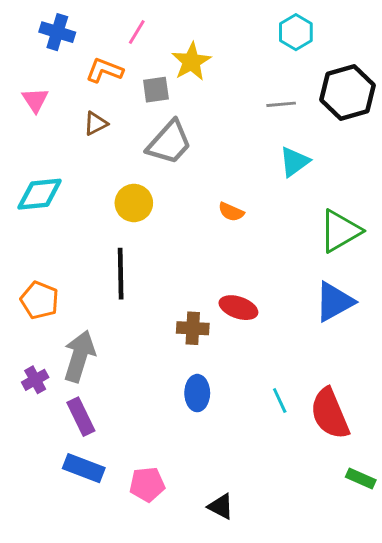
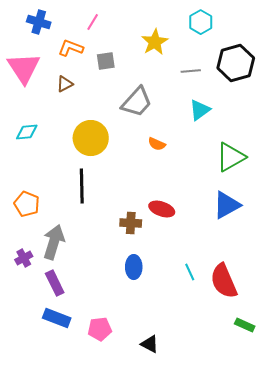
yellow star: (191, 62) -> (155, 42), moved
pink triangle: (35, 100) -> (24, 68), size x1.8
gray trapezoid: (169, 143) -> (137, 102), moved
cyan diamond: (40, 194) -> (27, 132), size x0.7
yellow circle: (134, 203) -> (91, 138), size x1.4

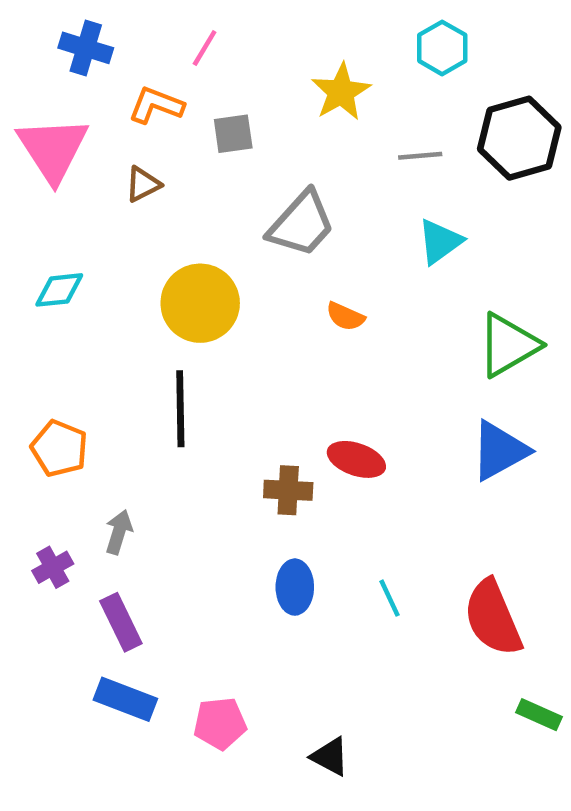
gray arrow: (54, 242) -> (119, 532), size x0.6
cyan line: (190, 272) -> (389, 598), moved

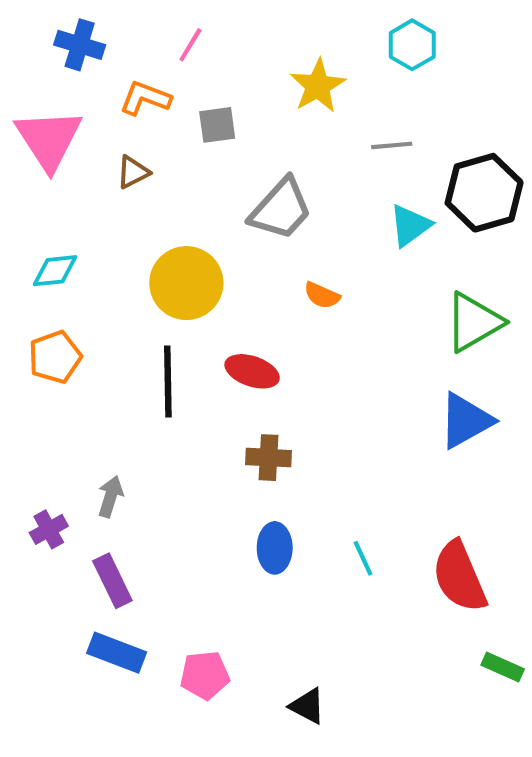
black hexagon: (519, 138) -> (484, 193), moved
orange pentagon: (59, 448) -> (55, 357), moved, turned 30
red ellipse: (356, 459) -> (252, 371), moved

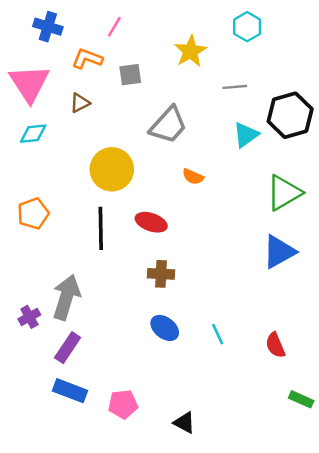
cyan diamond: (55, 271) -> (33, 134), moved
gray arrow: (110, 497) -> (66, 297), size x1.8
blue ellipse: (275, 548) -> (165, 328), turned -52
red semicircle: (459, 577) -> (275, 345), size x0.6
purple rectangle: (112, 581) -> (68, 348), turned 60

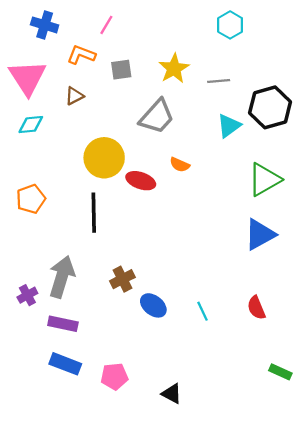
yellow star: (191, 51) -> (174, 68), moved
red ellipse: (151, 222) -> (141, 181), moved
brown cross: (161, 274) -> (122, 279), moved, turned -30
red semicircle: (275, 345) -> (256, 308), moved
purple rectangle: (68, 348) -> (63, 324), turned 68

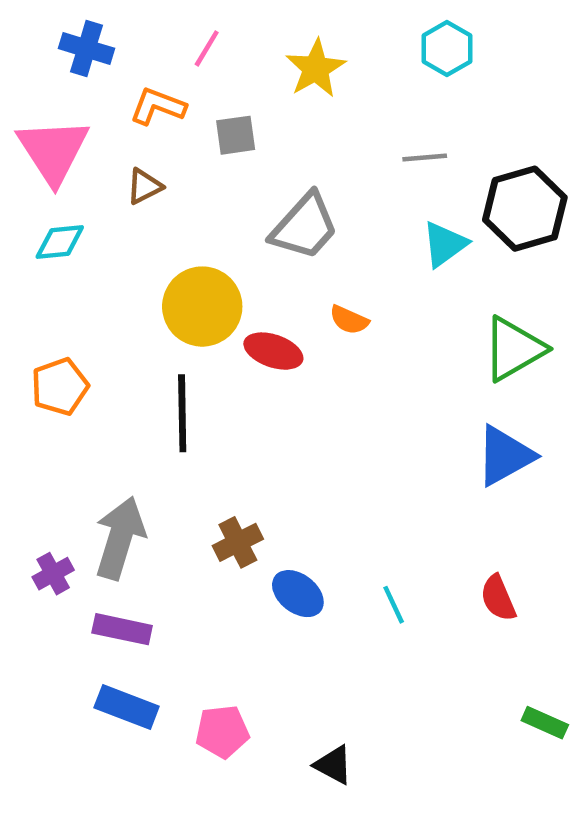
yellow star: (174, 68) -> (316, 68), moved

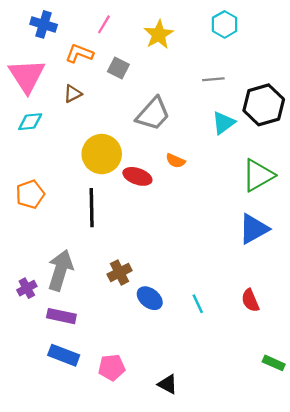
gray square: (236, 135) -> (118, 68), turned 35

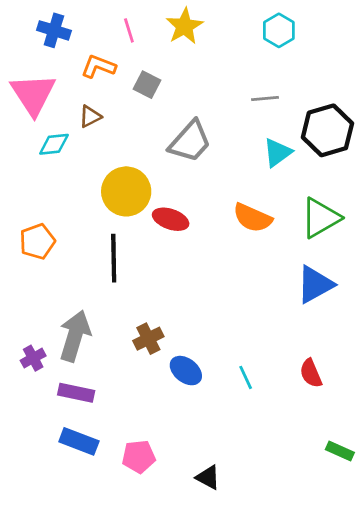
pink line: (104, 24) -> (129, 30), turned -48
yellow star: (159, 34) -> (184, 26), moved
cyan diamond: (30, 122) -> (54, 144), moved
orange semicircle: (175, 161) -> (252, 218), moved, size x1.6

